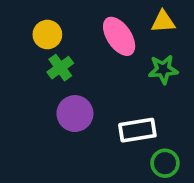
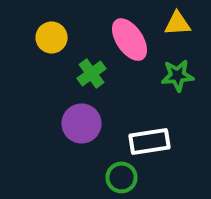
green cross: (60, 68) -> (92, 74), moved
green circle: (165, 163) -> (121, 177), moved

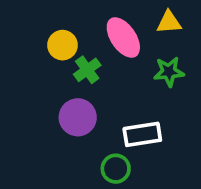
yellow circle: (52, 38) -> (63, 45), moved

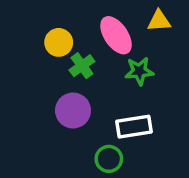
green star: (169, 72) -> (139, 71), moved

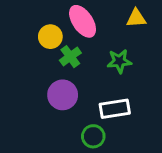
pink ellipse: (116, 35) -> (83, 21), moved

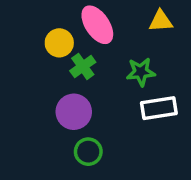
white rectangle: (115, 109) -> (159, 108), moved
green circle: (93, 136) -> (88, 152), moved

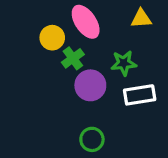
purple circle: (74, 112) -> (90, 85), moved
green circle: (88, 152) -> (92, 139), moved

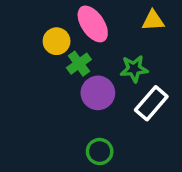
white rectangle: (140, 95) -> (151, 103), turned -40

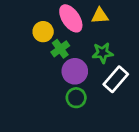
yellow triangle: (153, 21) -> (100, 16), moved
green circle: (100, 151) -> (76, 98), moved

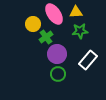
green star: (103, 53) -> (80, 31), moved

